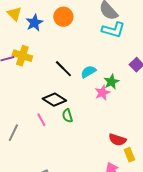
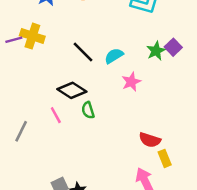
green star: (111, 82) -> (156, 51), moved

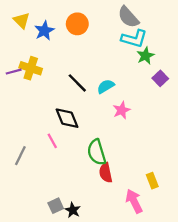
green star: (156, 51) -> (145, 56), moved
black diamond: (72, 90) -> (67, 118), turned 35
green semicircle: (88, 110) -> (97, 152), moved, size x1.6
red semicircle: (150, 140) -> (106, 173), moved, turned 60

